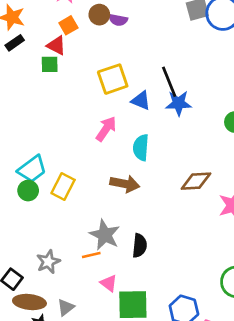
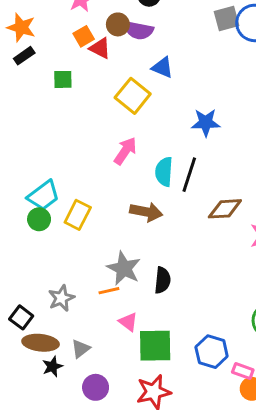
purple semicircle: (118, 20) -> (139, 30), size x1.4
red triangle: (56, 45) -> (100, 48), moved
yellow square: (113, 79) -> (133, 96), turned -32
black line: (169, 82) -> (189, 175), moved, turned 40
blue triangle: (141, 101) -> (162, 68), moved

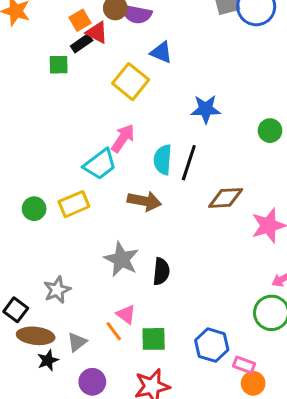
black rectangle: (24, 56) -> (82, 43), moved
cyan trapezoid: (44, 195) -> (100, 164), moved
yellow rectangle: (78, 215) -> (74, 204), turned 40
orange line: (109, 291) -> (114, 331), moved, turned 66
green square: (155, 346) -> (154, 339), size x0.7

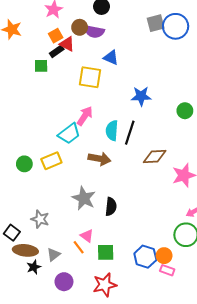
yellow square: (131, 82) -> (90, 77), turned -30
gray star: (57, 290) -> (40, 219), turned -30
orange circle: (253, 383) -> (164, 256), moved

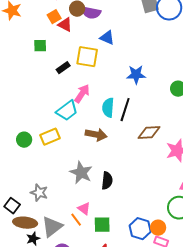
black rectangle: (57, 51) -> (63, 68), moved
gray triangle: (54, 255) -> (52, 227), size x1.6

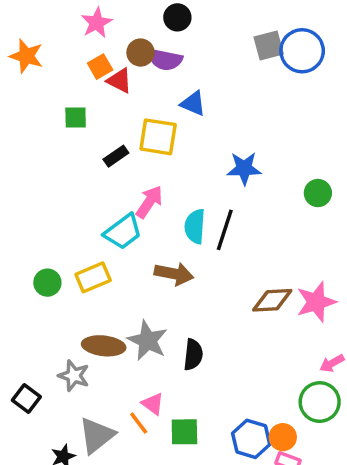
brown diamond: (149, 133) -> (272, 300), moved
brown ellipse: (25, 223) -> (104, 346), moved

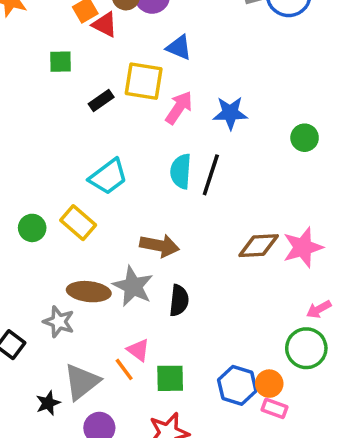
pink arrow: (149, 202) -> (179, 108), moved
brown arrow: (174, 274) -> (160, 246), moved
yellow rectangle: (93, 277) -> (78, 223), turned 64

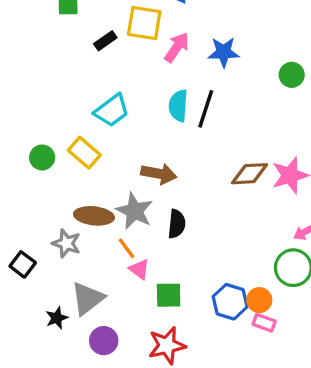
orange line: (124, 369) -> (126, 248), moved

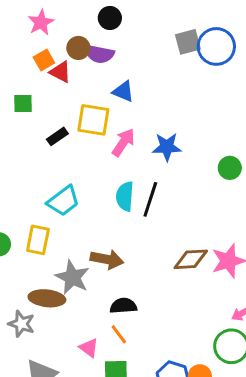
yellow rectangle: (84, 153) -> (38, 240), turned 60
gray star: (134, 211) -> (72, 277), moved
black semicircle: (177, 224) -> (123, 306), turned -100
orange line: (126, 248) -> (119, 334), moved

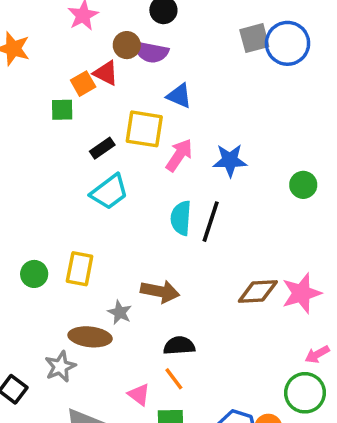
orange square: (44, 60) -> (83, 84), moved
cyan trapezoid: (63, 201) -> (109, 192), moved
gray star: (72, 277) -> (120, 312), size x0.6
gray star: (21, 324) -> (60, 367), turned 30

